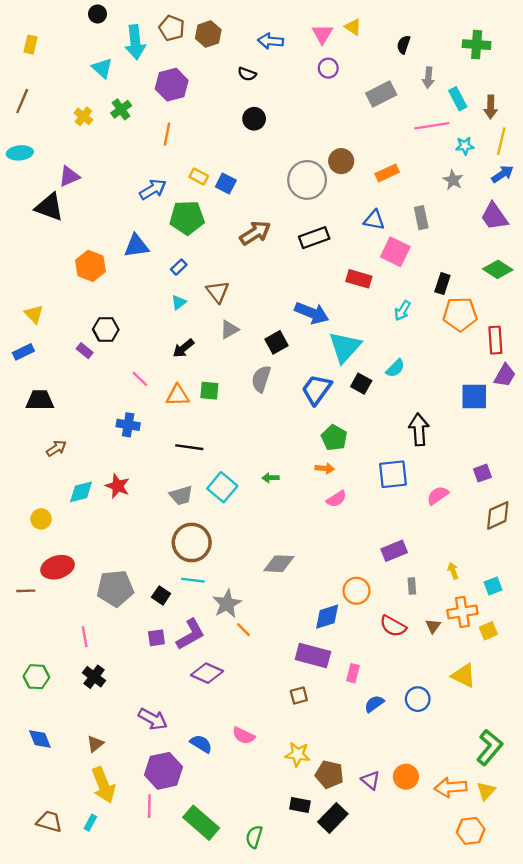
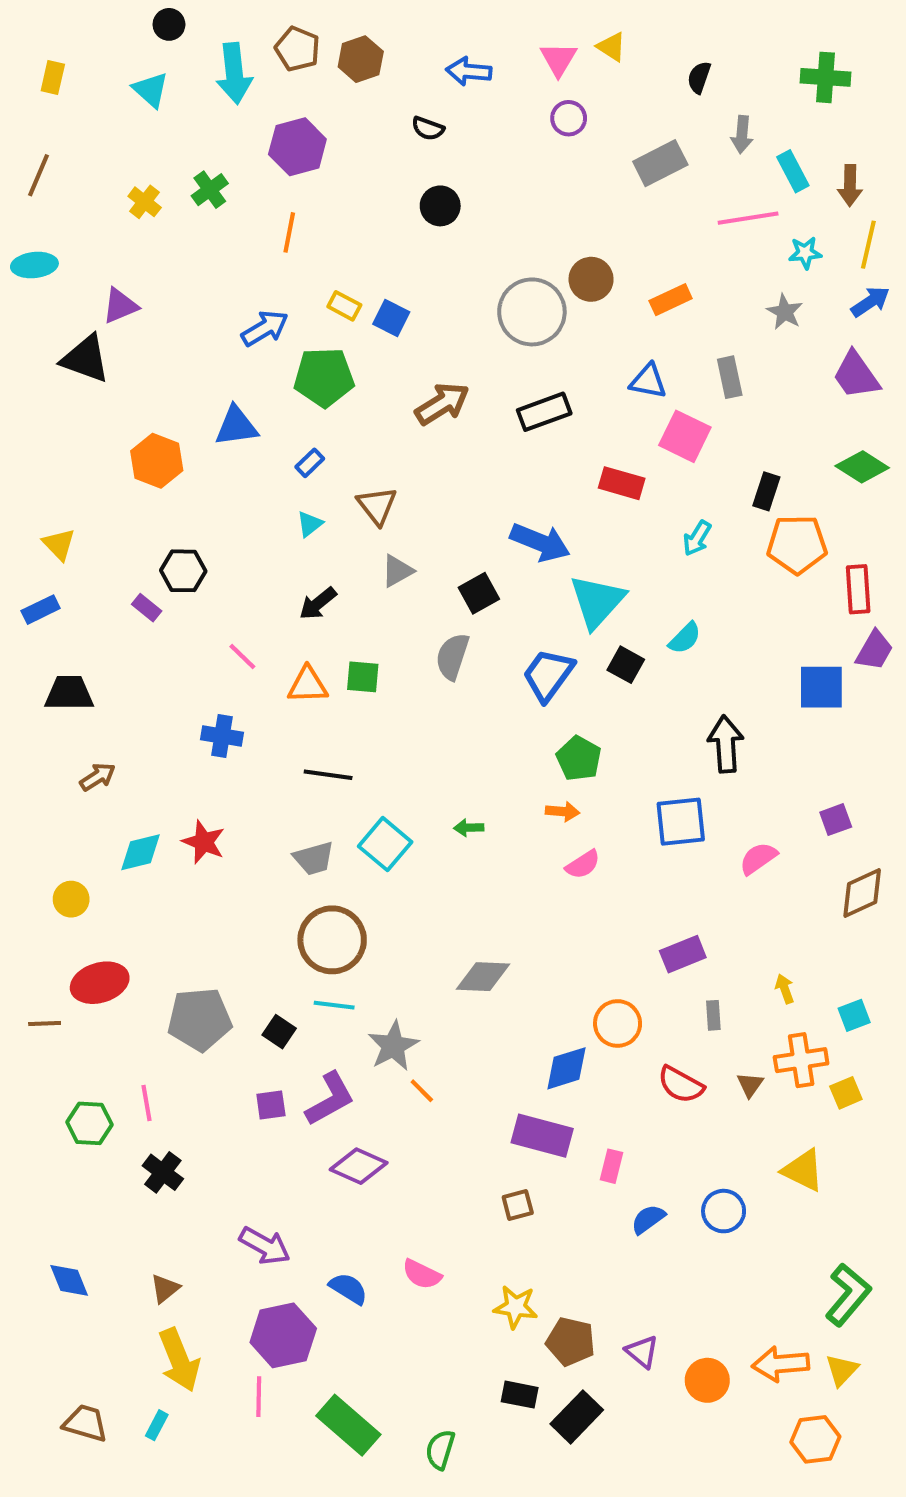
cyan triangle: (102, 68) -> (151, 90), moved
green hexagon: (36, 677) -> (89, 1123), moved
orange circle: (406, 777) -> (707, 1380), moved

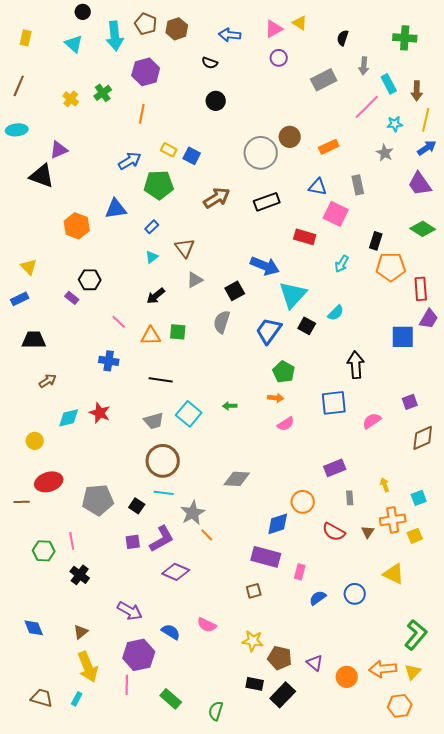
pink triangle: (558, 59) -> (274, 29), turned 30
pink line: (748, 218) -> (367, 107), turned -36
green rectangle: (348, 1425) -> (171, 699), size x0.7

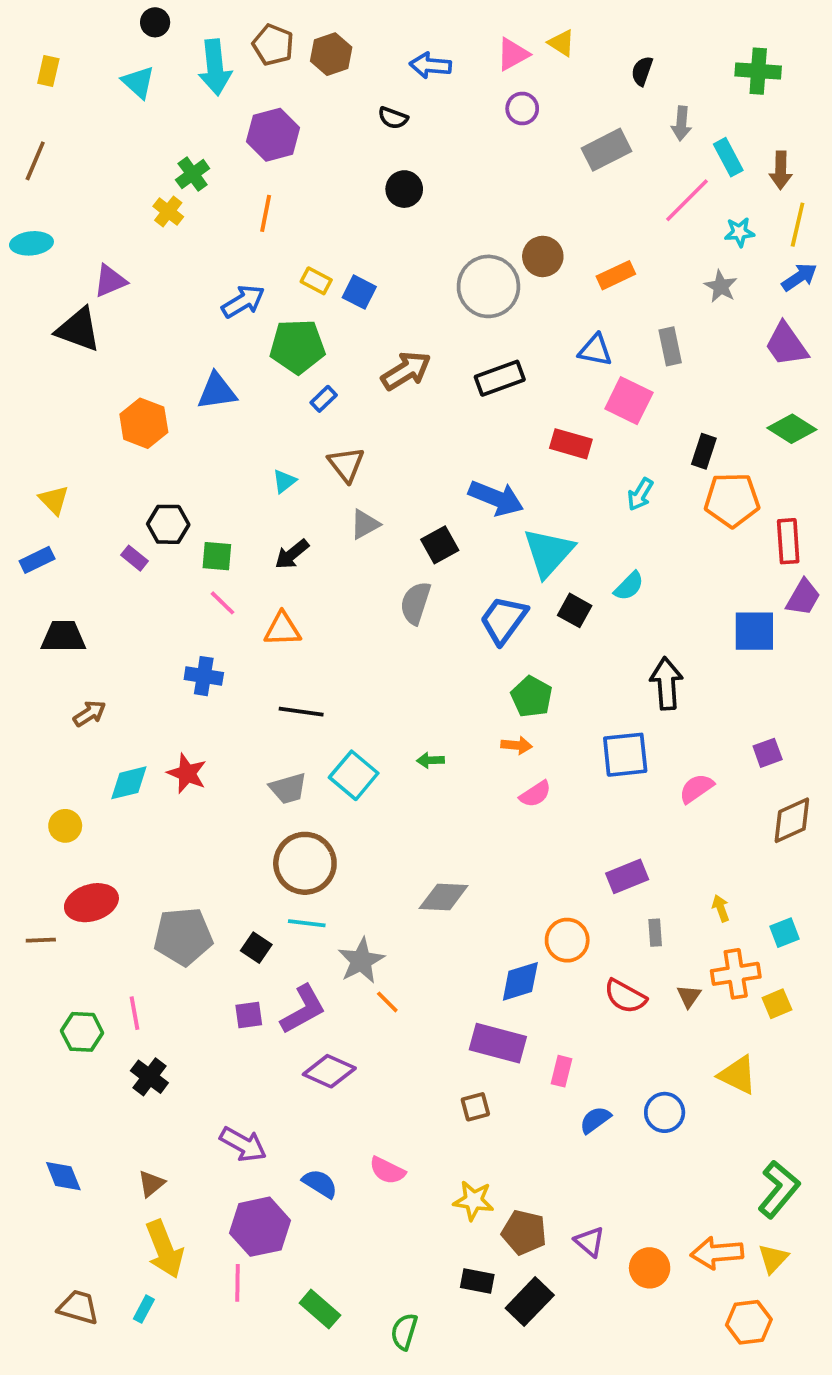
yellow cross: (71, 99) -> (168, 212), moved
blue rectangle: (152, 227) -> (324, 399), moved
green square: (178, 332) -> (217, 556), moved

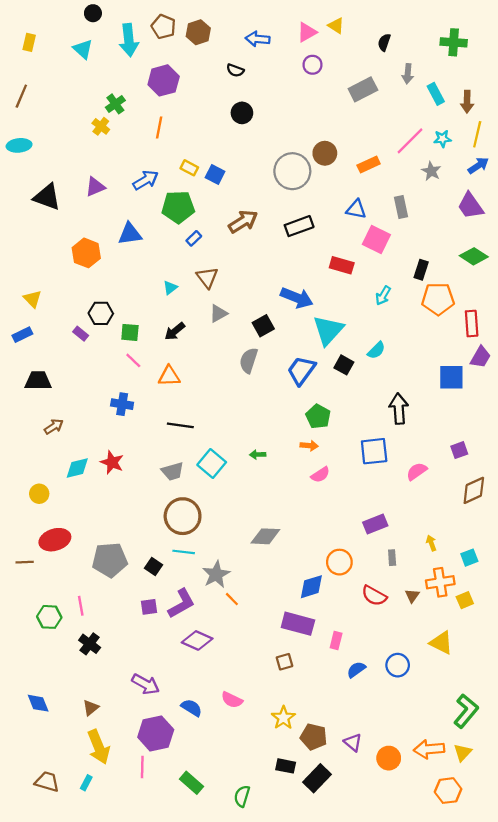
pink line: (687, 200) -> (410, 141), moved
purple triangle: (110, 281) -> (95, 187), moved
yellow star: (474, 1200) -> (283, 718), turned 30

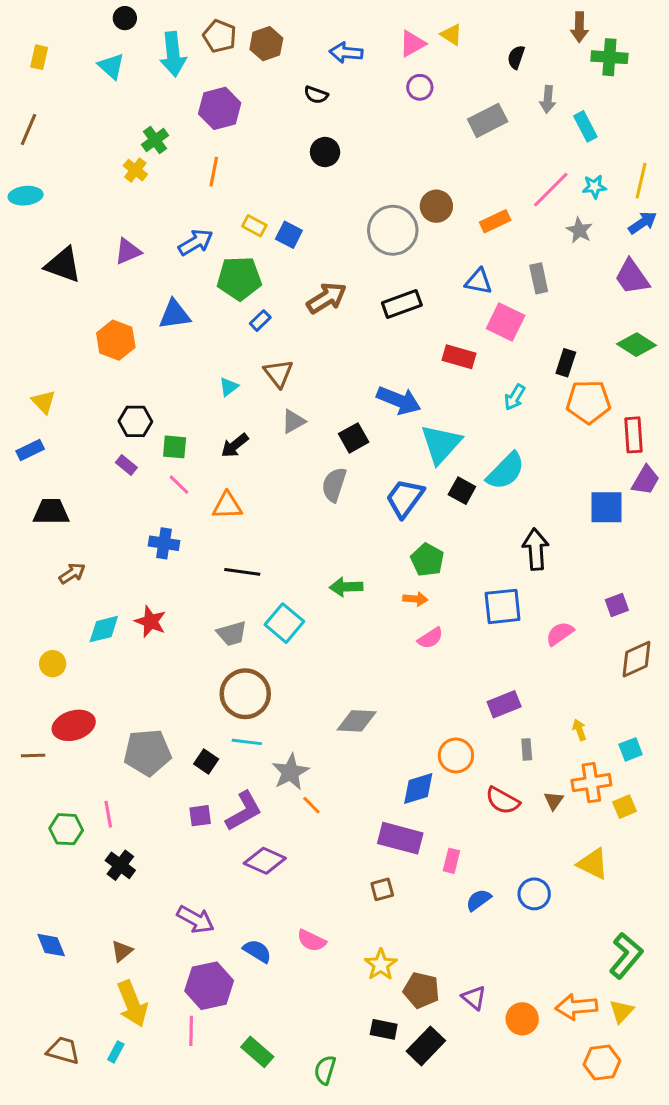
brown arrow: (467, 102) -> (579, 27), moved
purple rectangle: (81, 334) -> (126, 465), moved
cyan semicircle: (376, 350) -> (506, 471), size x1.6
green arrow: (258, 455) -> (346, 587), moved, size x1.5

